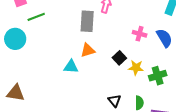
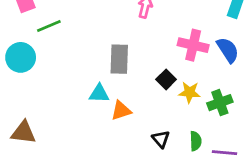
gray rectangle: (87, 21) -> (119, 59), moved
pink cross: (140, 34) -> (193, 45), size x1.5
orange triangle: (88, 50) -> (121, 111), moved

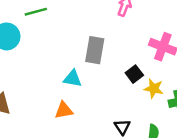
orange triangle: (121, 111) -> (64, 110), moved

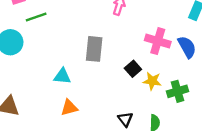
cyan triangle: (73, 79) -> (62, 76), moved

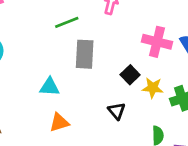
green line: (36, 17) -> (67, 22), moved
black triangle: (125, 119) -> (117, 111), moved

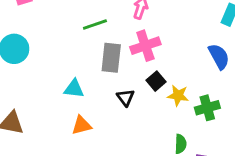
pink cross: (157, 42) -> (145, 46), moved, turned -36
black triangle: (117, 111) -> (126, 98), moved

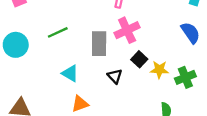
green line: (95, 24) -> (58, 32), moved
cyan triangle: (74, 89) -> (70, 73), turned 30

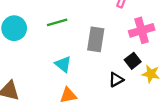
pink cross: (127, 30) -> (142, 30), moved
black triangle: (115, 76) -> (116, 80), moved, turned 35

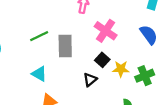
green line: (57, 22) -> (39, 36), moved
pink cross: (142, 30) -> (106, 31), turned -30

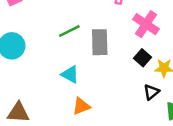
black triangle: (90, 80) -> (151, 92), moved

